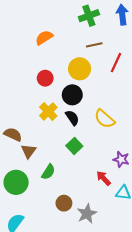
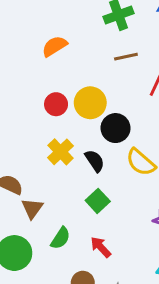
yellow circle: (80, 69) -> (90, 103), moved
black circle: (72, 95) -> (116, 128), moved
red arrow: (104, 178) -> (101, 247), moved

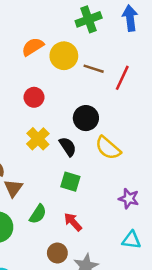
brown line: (126, 57) -> (94, 69), moved, turned 30
yellow circle: (90, 103) -> (64, 56), moved
green square: (98, 201) -> (70, 182), turned -30

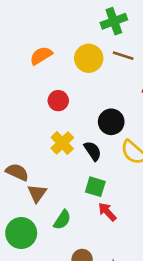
orange semicircle: (33, 47) -> (41, 56), moved
brown line: (94, 69) -> (123, 56), moved
red arrow: (73, 222) -> (107, 212), moved

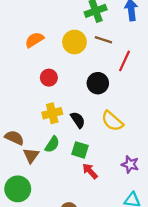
black circle: (111, 122) -> (98, 83), moved
yellow cross: (62, 143) -> (52, 113), turned 30
green semicircle: (62, 220) -> (52, 144), moved

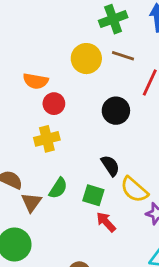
orange semicircle: (34, 40) -> (36, 81), moved, turned -138
yellow cross: (52, 113) -> (47, 139), moved
black semicircle: (78, 120) -> (110, 166), moved
yellow semicircle: (112, 121) -> (134, 190), moved

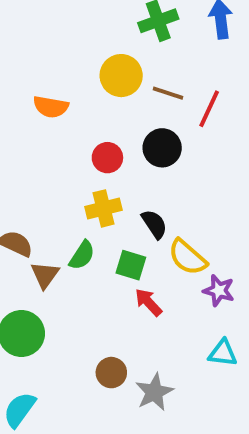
brown line: (123, 56) -> (168, 93), moved
red circle: (54, 104) -> (107, 158), moved
yellow cross: (47, 139) -> (104, 208), moved

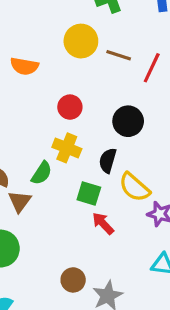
black circle: (162, 148) -> (128, 121), moved
yellow cross: (104, 208) -> (67, 148), turned 36
black semicircle: (154, 224) -> (108, 160), turned -130
green semicircle: (82, 255) -> (42, 173), moved

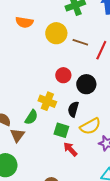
orange semicircle: (24, 66) -> (24, 22), moved
red circle: (70, 107) -> (63, 75), moved
yellow semicircle: (134, 187) -> (90, 126), turned -70

